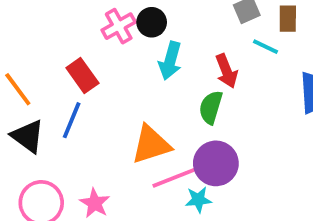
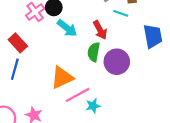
cyan arrow: (170, 61) -> (67, 28), turned -60
purple circle: (216, 163) -> (117, 62), moved

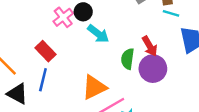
cyan line: (121, 13) -> (171, 13), moved
red arrow: (100, 30) -> (150, 46), moved

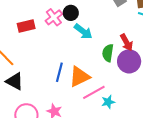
red rectangle: (45, 51) -> (26, 26), moved, turned -60
blue line: (43, 80) -> (59, 72), moved

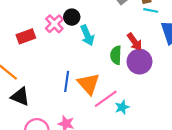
cyan arrow: (83, 32) -> (87, 35), turned 36
orange triangle: (79, 77) -> (89, 84), turned -40

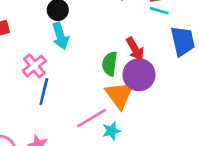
pink cross: (54, 24) -> (34, 66), moved
cyan arrow: (87, 35) -> (60, 36), moved
orange triangle: (89, 84) -> (119, 95), moved

